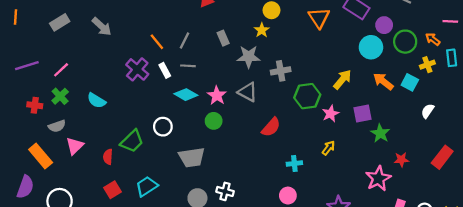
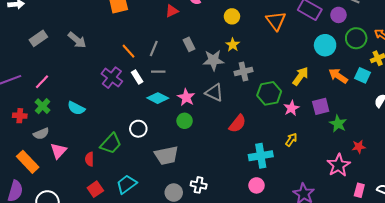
purple circle: (384, 25) -> (338, 15), moved
yellow star: (262, 30) -> (233, 45), moved
cyan cross: (294, 163) -> (261, 156), size x1.6

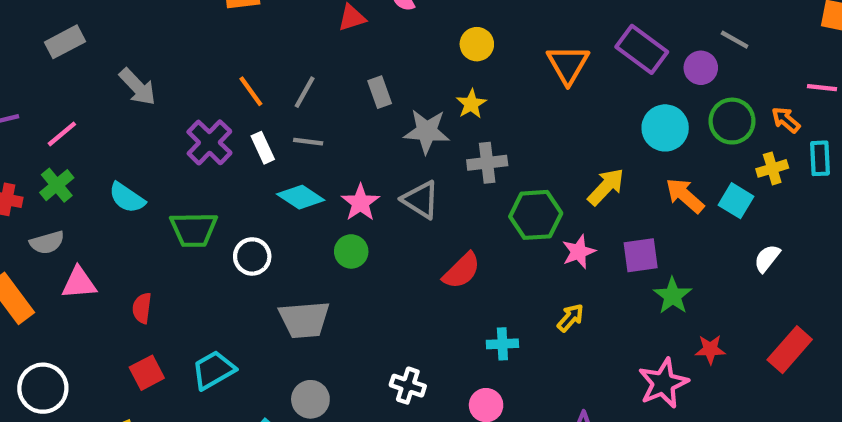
gray arrow: (77, 40) -> (138, 87), moved
green trapezoid: (111, 144) -> (194, 229), moved, turned 40
pink triangle: (58, 151) -> (79, 283), turned 36
cyan cross: (261, 156) -> (502, 344), size x0.6
white cross: (199, 185) -> (408, 386), moved

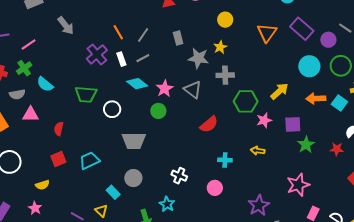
gray line: (308, 142) -> (143, 58), turned -40
orange arrow: (685, 196) -> (316, 99), turned -48
cyan semicircle: (127, 198) -> (45, 84), moved
yellow arrow: (570, 318) -> (258, 151), turned -128
red star: (710, 349) -> (337, 149), moved

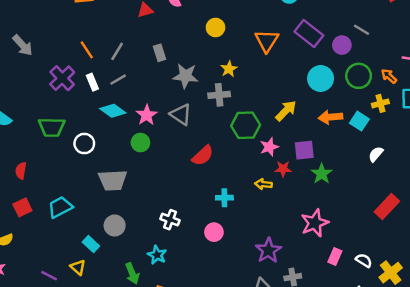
yellow star: (220, 47) -> (229, 69), moved
red star: (337, 149) -> (283, 169), moved

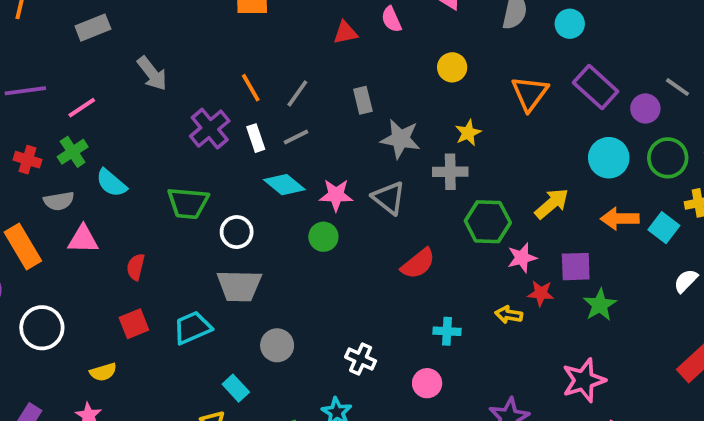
pink star: (147, 115) -> (336, 195), turned 30
gray trapezoid: (113, 180) -> (239, 286), moved
gray circle: (115, 226) -> (277, 345), moved

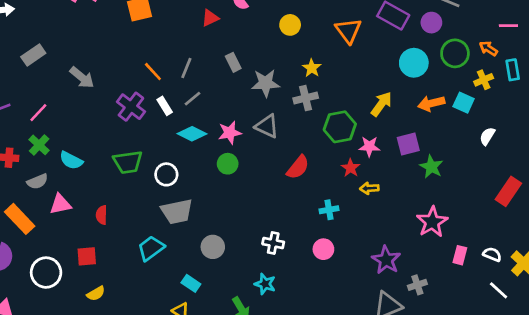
pink star: (522, 258) -> (369, 146), turned 30
red star: (541, 293) -> (351, 168), moved, turned -30
red square: (134, 324) -> (87, 256), moved, turned 30

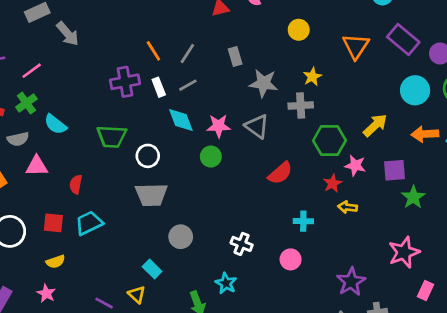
gray arrow: (82, 77) -> (68, 34), moved
purple cross: (131, 107) -> (125, 82), turned 32
cyan diamond: (192, 134) -> (181, 120), turned 32
cyan trapezoid: (151, 248) -> (89, 223), moved

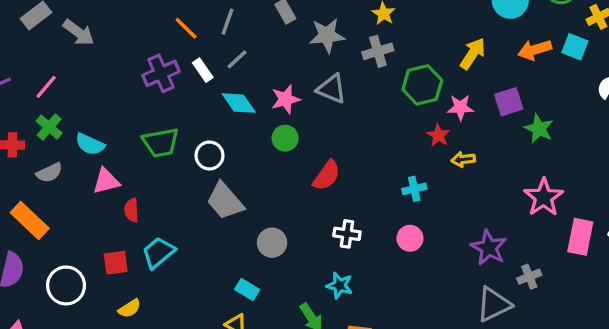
pink triangle: (37, 166) -> (106, 181), moved
red semicircle: (280, 173) -> (327, 175), moved
gray trapezoid: (151, 195) -> (225, 201), turned 64
pink rectangle: (425, 291) -> (580, 237), size x1.5

